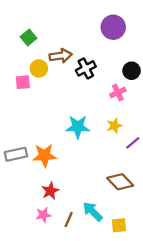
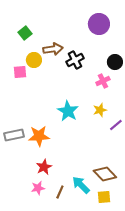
cyan star: (78, 127) -> (68, 111), turned 30
brown diamond: (120, 182) -> (105, 174), moved

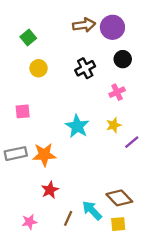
brown arrow: (53, 49) -> (84, 25), moved
black circle: (115, 62) -> (123, 59), moved
pink square: (20, 72) -> (23, 111), moved
pink star: (38, 188) -> (29, 222), moved

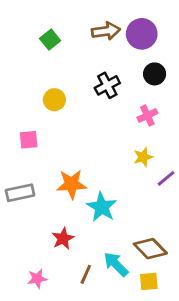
green square: (28, 38) -> (50, 40), moved
yellow circle: (39, 68) -> (54, 100), moved
cyan star: (77, 126) -> (102, 207), moved
orange star: (44, 155) -> (72, 184), moved

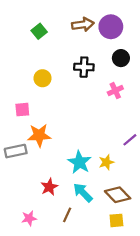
black cross: (107, 85) -> (84, 67), turned 30
yellow star: (143, 157) -> (106, 162), moved
orange star: (72, 184) -> (39, 135), moved
cyan arrow: (116, 264) -> (83, 192), moved

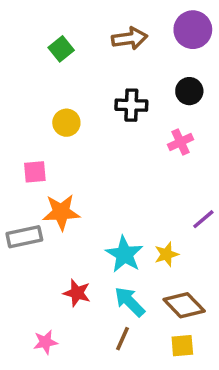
purple circle: (111, 27) -> (193, 30), moved
red star: (49, 187) -> (77, 293), turned -30
brown line: (67, 215) -> (123, 339), moved

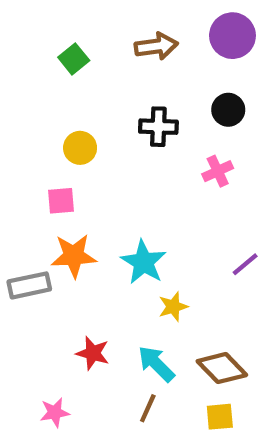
pink square: (35, 172) -> (61, 201), moved
cyan star: (124, 254) -> (144, 262), moved
yellow star: (166, 254) -> (173, 307), moved

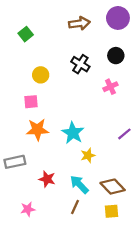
green square: (74, 59) -> (26, 34), moved
black cross: (158, 127) -> (80, 64), turned 30
gray rectangle: (29, 285) -> (15, 162), moved

